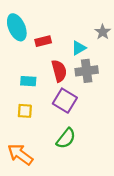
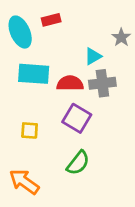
red rectangle: (43, 41) -> (51, 20), moved
red semicircle: (59, 71) -> (70, 83), turned -75
cyan rectangle: (28, 81) -> (34, 74), moved, size x1.6

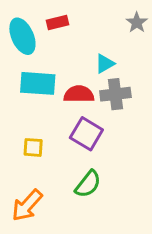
gray star: (121, 37) -> (137, 23), moved
orange arrow: (24, 182) -> (27, 205), turned -84

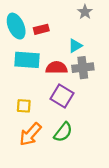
red rectangle: (58, 23) -> (41, 29), moved
gray star: (137, 23) -> (85, 12), moved
orange arrow: (27, 205) -> (30, 134), moved

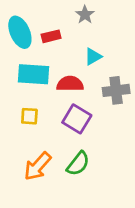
gray star: (85, 12) -> (85, 15), moved
gray cross: (83, 68) -> (116, 90), moved
yellow square: (24, 106) -> (29, 116), moved

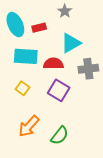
cyan triangle: (93, 57) -> (71, 43), size x1.5
yellow square: (29, 116) -> (23, 88), turned 32
green semicircle: (78, 164) -> (60, 136), moved

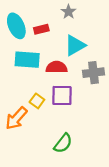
yellow square: (23, 88) -> (37, 101), moved
purple square: (59, 90) -> (62, 95), turned -30
orange arrow: (29, 126) -> (16, 118), moved

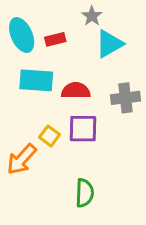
cyan triangle: (75, 45) -> (109, 44), moved
green semicircle: (63, 143) -> (85, 193), turned -36

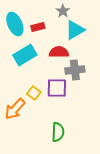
cyan rectangle: (36, 80) -> (25, 55), turned -35
red semicircle: (76, 91) -> (59, 52), moved
gray cross: (125, 98) -> (75, 70), moved

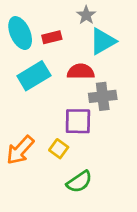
yellow square: (34, 93) -> (59, 149), moved
green semicircle: (58, 132) -> (79, 182), turned 54

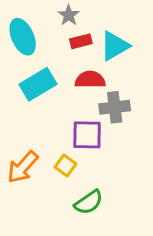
gray star: (86, 15) -> (69, 15), moved
red rectangle: (52, 37) -> (81, 41), moved

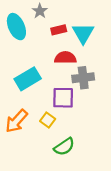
gray star: (69, 15) -> (40, 11), moved
cyan triangle: (115, 46) -> (83, 33), turned -30
cyan rectangle: (38, 84) -> (28, 79), moved

